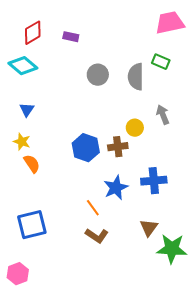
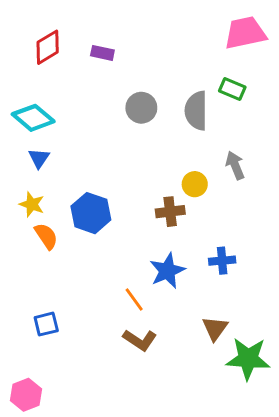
cyan diamond: (23, 66) -> (33, 118), moved
blue hexagon: (86, 148) -> (91, 213), moved
blue cross: (154, 181) -> (222, 261), size x0.7
blue square: (32, 225) -> (46, 324), size x0.6

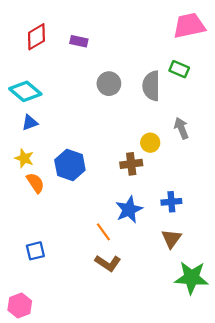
blue triangle: (39, 158) -> (30, 123), turned 36
brown triangle: (215, 328) -> (171, 239), moved

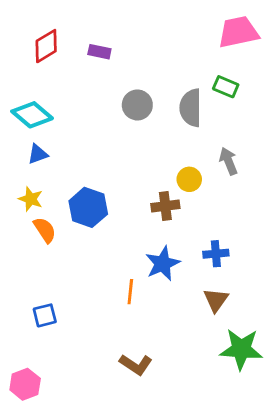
orange line: (103, 232) -> (130, 292), turned 42
brown L-shape: (108, 263) -> (136, 365), moved

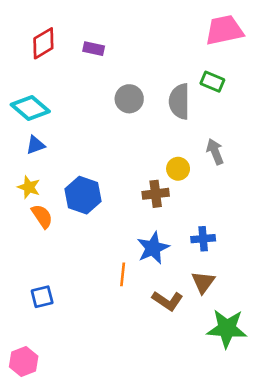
brown L-shape: (136, 365) -> (167, 301), moved

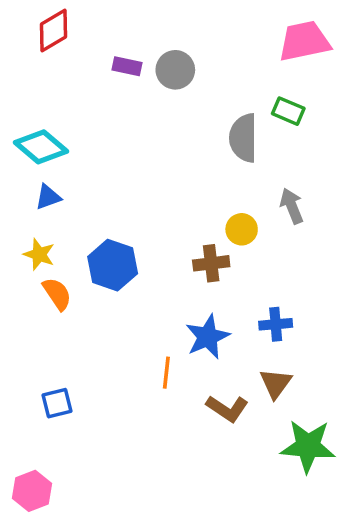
red diamond: (43, 43) -> (53, 30), moved
gray circle: (129, 99) -> (175, 70), moved

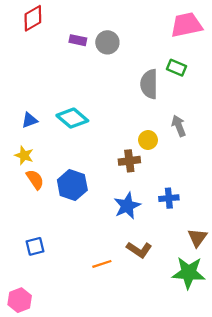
cyan diamond: (41, 147) -> (72, 118), moved
blue hexagon: (113, 265) -> (72, 185), moved
orange line: (166, 373) -> (102, 264), moved, turned 66
brown triangle: (276, 383) -> (197, 238), moved

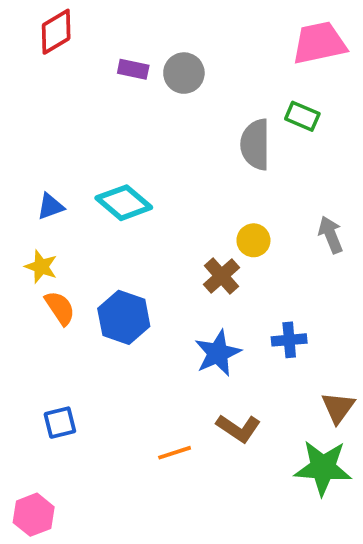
gray arrow: (179, 126) -> (331, 235), moved
brown cross: (129, 161) -> (222, 276), turned -35

